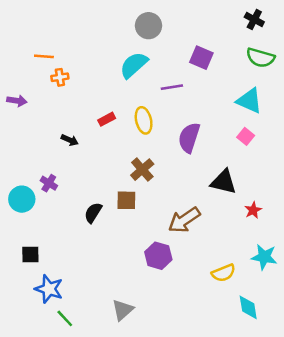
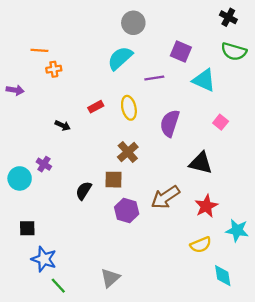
cyan triangle: (249, 101) -> (204, 80), moved
red star: (253, 210) -> (206, 206), moved, size x1.5
purple hexagon: (158, 256) -> (127, 210), moved

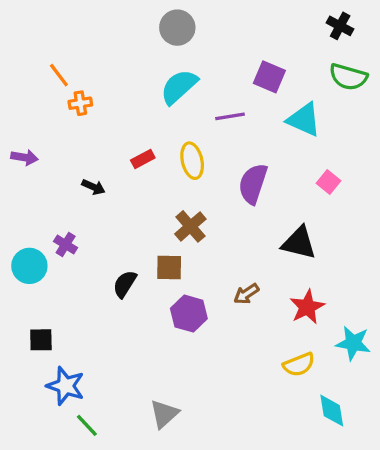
gray circle: (133, 23) -> (177, 28), moved
orange line: (39, 50) -> (59, 75), turned 49
purple arrow: (15, 90) -> (24, 157), moved
brown arrow: (165, 197) -> (246, 294), size x0.6

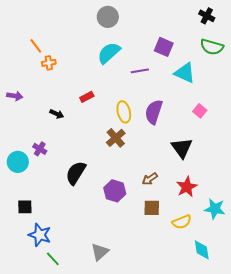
yellow ellipse: (192, 161) -> (124, 112), moved
black triangle: (299, 243) -> (182, 148), turned 40
brown square: (169, 268) -> (152, 208), moved
black semicircle: (125, 284) -> (76, 173), size x1.4

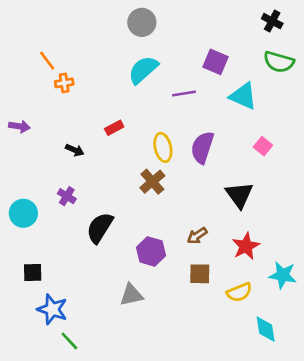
purple cross: (40, 149) -> (67, 196), moved
gray triangle: (100, 252) -> (131, 295), moved, turned 30

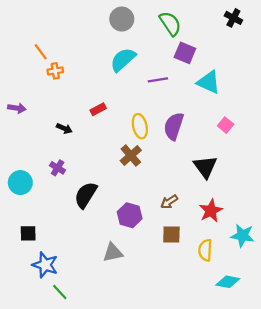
green semicircle: (279, 62) -> (170, 24), moved, turned -140
yellow semicircle: (239, 292) -> (205, 250), turned 115
cyan diamond: (266, 329) -> (228, 282), turned -70

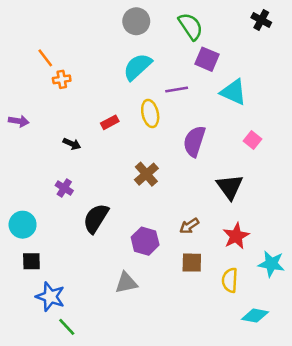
yellow ellipse: (140, 126) -> (150, 113), moved
cyan circle: (20, 183) -> (23, 225), moved

